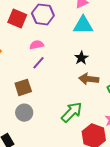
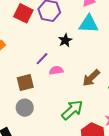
pink semicircle: (37, 45) -> (56, 70), moved
black star: (81, 58) -> (65, 40), moved
brown arrow: (89, 79) -> (91, 78), turned -54

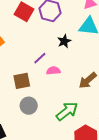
gray circle: (25, 108) -> (29, 106), moved

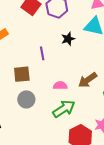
purple line: (40, 58) -> (42, 53), turned -64
pink semicircle: (53, 71) -> (60, 85), moved

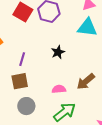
black star: (68, 39) -> (58, 52), moved
purple line: (42, 53) -> (22, 59), moved, turned 32

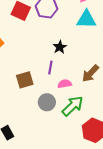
purple line: (22, 59) -> (50, 68), moved
gray circle: (26, 106) -> (47, 102), moved

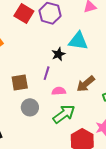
cyan triangle: (86, 19) -> (78, 41), moved
gray circle: (47, 102) -> (30, 107), moved

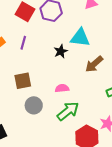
purple line: (47, 73) -> (23, 43), moved
brown arrow: (86, 84) -> (94, 64), moved

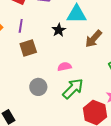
brown square: (23, 81) -> (28, 48), moved

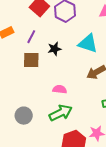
black star: (59, 30) -> (54, 49), moved
gray circle: (38, 87) -> (24, 116), moved

